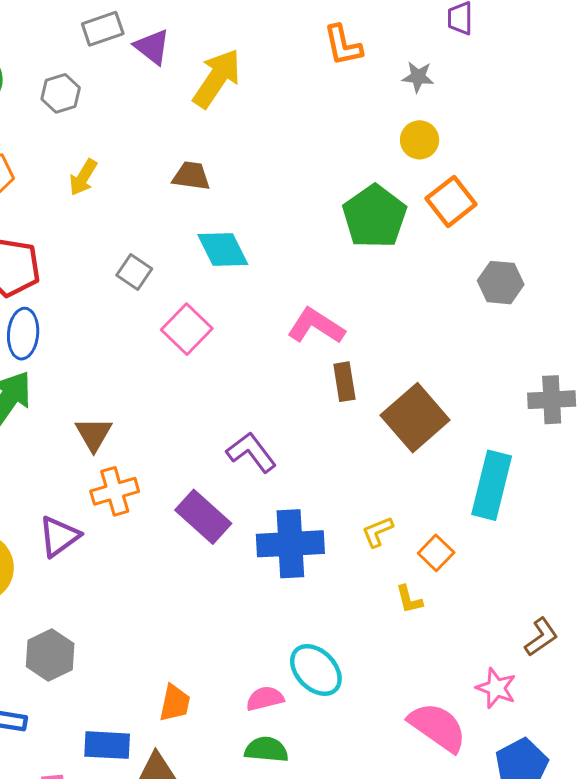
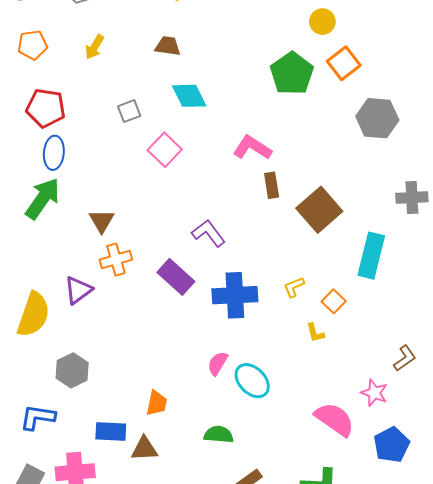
gray square: (134, 272) -> (129, 111), turned 35
gray hexagon: (501, 283) -> (377, 118), size x1.4
pink semicircle: (265, 699) -> (218, 363), moved, turned -45

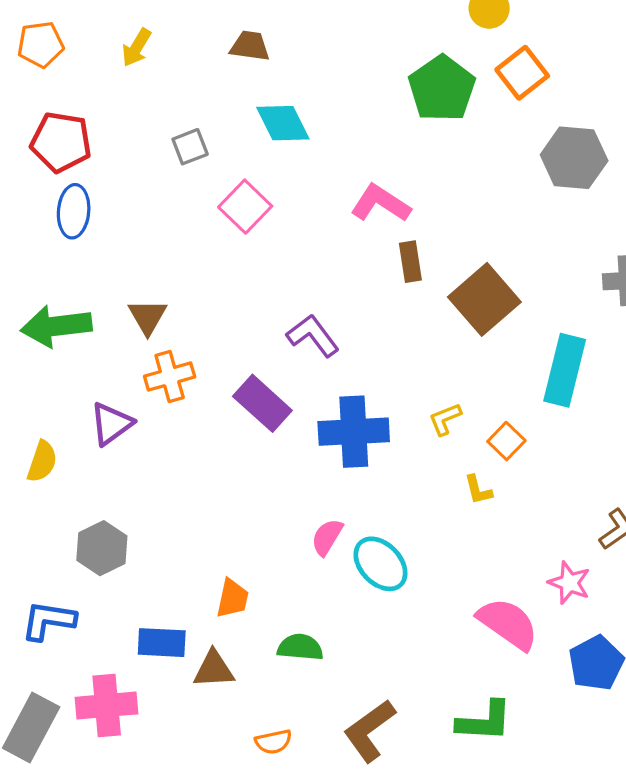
green arrow: (43, 199) -> (56, 326), moved, turned -132
yellow semicircle: (33, 315) -> (42, 462), size x0.6
green semicircle: (219, 435) -> (300, 647), moved

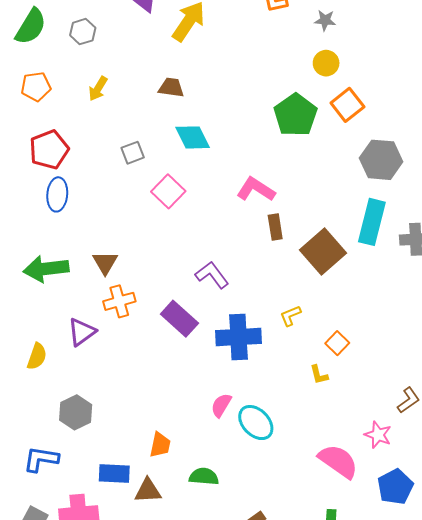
red pentagon: (61, 142) -> (49, 150), turned -30
cyan rectangle: (565, 370) -> (372, 222), moved
yellow L-shape: (445, 419) -> (290, 316), moved

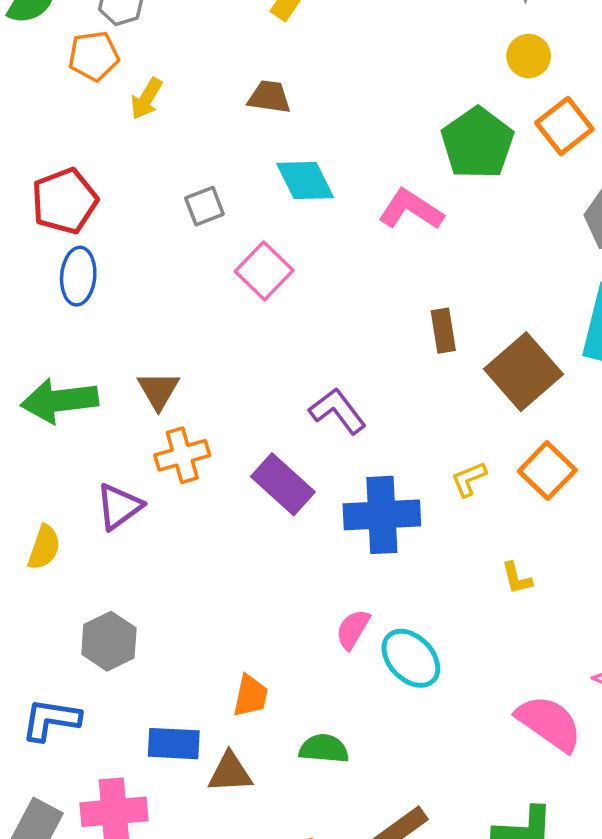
orange pentagon: (36, 87) -> (94, 56), moved
pink L-shape: (256, 189) -> (411, 210), moved
orange square: (337, 343) -> (547, 471), moved, size x1.4

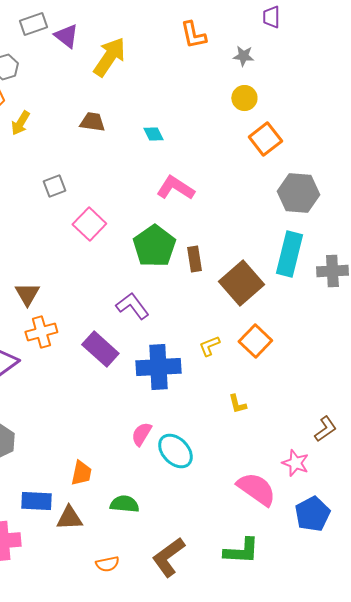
green pentagon: (477, 143) -> (154, 246), moved
cyan diamond: (305, 181) -> (153, 134), moved, size x0.6

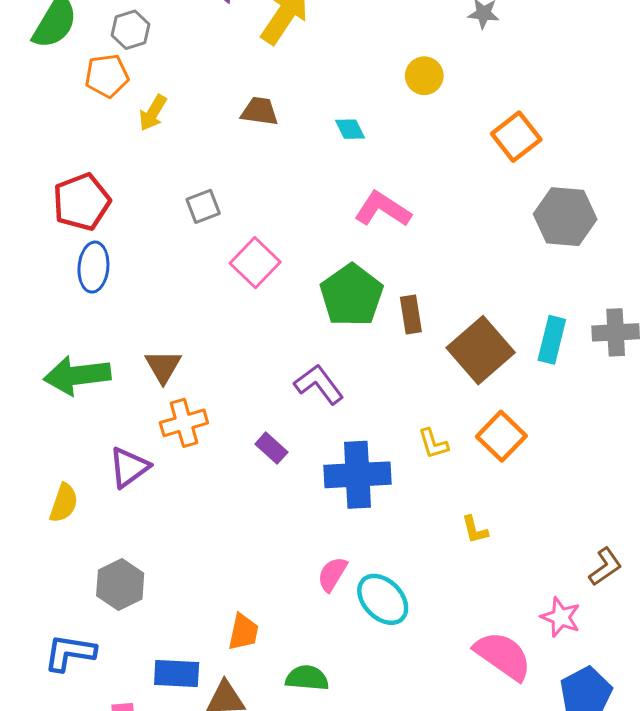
yellow circle: (244, 98) -> (424, 76), moved
cyan rectangle: (289, 254) -> (552, 340), moved, size x0.7
yellow L-shape: (209, 346) -> (433, 444), turned -85
purple rectangle: (100, 349) -> (271, 448), size x0.6

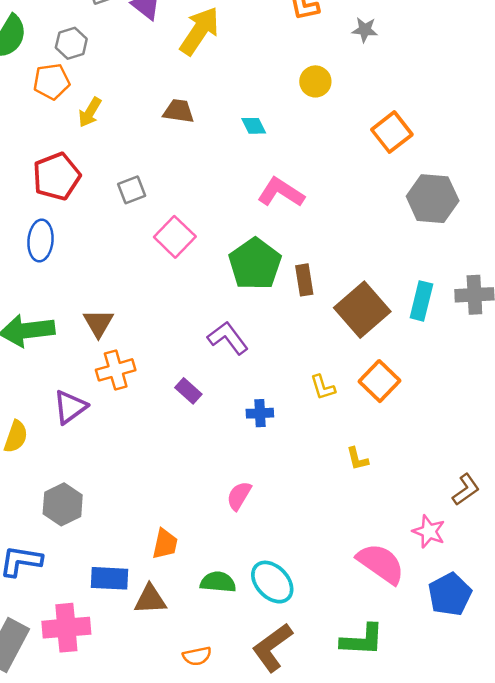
red pentagon: (82, 202) -> (56, 176), moved
blue cross: (358, 475) -> (260, 413), size x0.5
cyan ellipse: (383, 599) -> (272, 582), moved

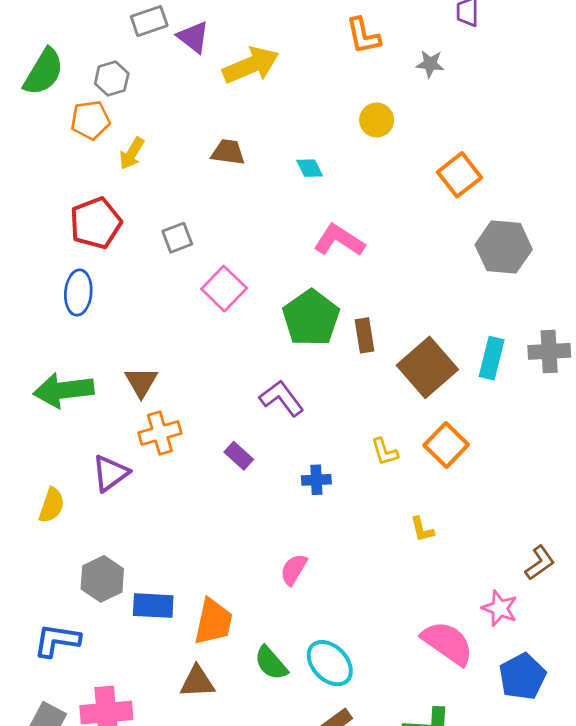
yellow arrow: (200, 31) -> (251, 65), turned 33
orange trapezoid: (165, 544) -> (213, 622), size x1.4
blue rectangle: (110, 578) -> (153, 606), moved
green semicircle: (218, 582) -> (271, 663), turned -136

